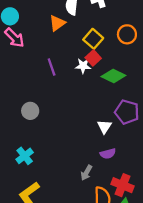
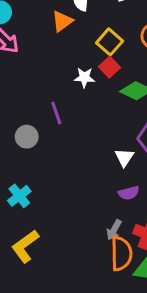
white star: (83, 66) -> (84, 77), moved
purple line: (52, 67) -> (56, 113), moved
gray arrow: (86, 173) -> (114, 230), moved

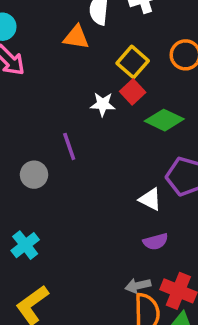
orange triangle: (62, 21) -> (76, 37), turned 45
white triangle: (124, 157) -> (150, 199), turned -36
gray arrow: (114, 230) -> (138, 286), turned 48

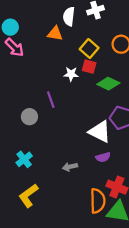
red square: (133, 92) -> (89, 67), turned -32
white triangle: (150, 199) -> (100, 132), size x1.6
gray arrow: (138, 286) -> (70, 167), moved

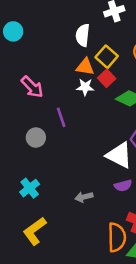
white semicircle: (69, 17) -> (83, 35), moved
orange triangle: (55, 34) -> (85, 67), moved
pink arrow: (15, 47) -> (32, 87), moved
red square: (89, 67) -> (107, 78), turned 32

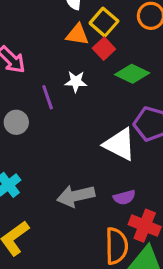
white star: (85, 87) -> (76, 82), moved
purple semicircle: (123, 186) -> (124, 197), moved
gray arrow: (84, 197) -> (76, 196), size x1.6

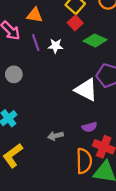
orange triangle: (77, 35) -> (35, 15), moved
purple line: (48, 97) -> (36, 43), moved
gray arrow: (76, 196) -> (55, 136), moved, size x0.6

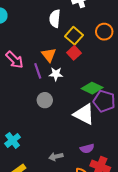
orange triangle: (35, 15) -> (49, 55), moved, turned 42
green diamond: (95, 40) -> (92, 88), moved
gray circle: (14, 74) -> (45, 100), moved

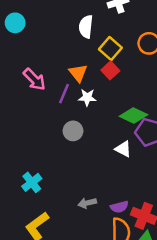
purple line: (38, 71) -> (64, 94), turned 42
white triangle: (84, 114) -> (123, 149), size x0.6
purple semicircle: (87, 149) -> (119, 207), moved

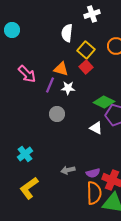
orange triangle: (78, 73) -> (61, 69), turned -35

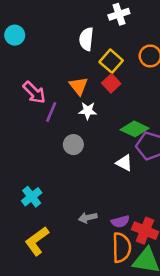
orange triangle: (61, 69) -> (79, 86), turned 35
purple line: (50, 85) -> (51, 112), moved

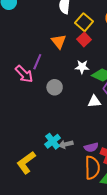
pink arrow: (34, 92) -> (24, 74), moved
white star: (88, 111) -> (82, 67), moved
white triangle: (124, 163) -> (94, 102), turned -32
cyan cross: (32, 197) -> (53, 141), moved

